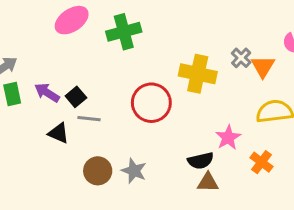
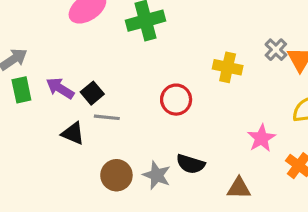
yellow cross: (198, 74) -> (228, 67), size x0.7
red circle: (151, 103) -> (176, 100), size x0.7
black semicircle: (201, 161) -> (191, 164), moved, turned 30

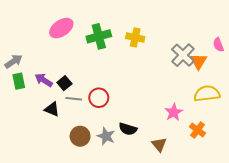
gray cross: (276, 50) -> (183, 55), size x1.6
yellow cross: (228, 67) -> (135, 37), moved
red circle: (176, 100) -> (99, 98), moved
brown triangle: (239, 188) -> (159, 145), turned 49

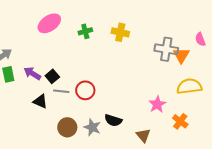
green cross: (99, 36) -> (85, 31), size x0.6
gray cross: (183, 55) -> (166, 49), turned -35

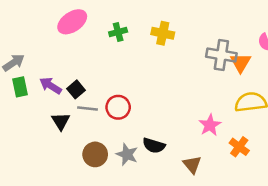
black triangle: (40, 101) -> (61, 121), turned 35

